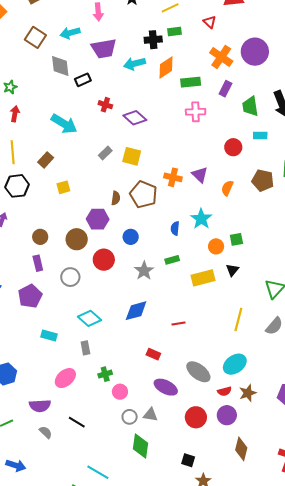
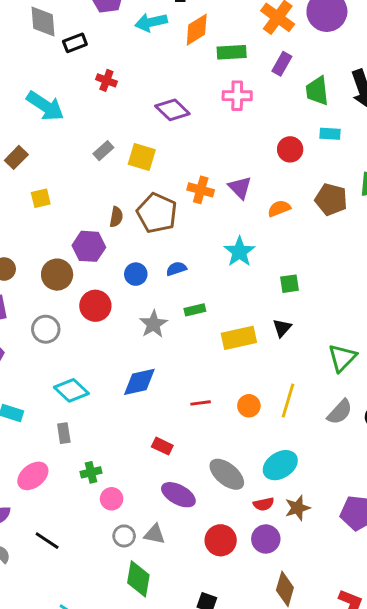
purple diamond: (135, 118) -> (172, 110), moved
orange semicircle: (227, 188) -> (279, 208), turned 42
blue semicircle: (175, 228) -> (176, 269), moved, turned 64
orange circle: (216, 246) -> (249, 406), moved

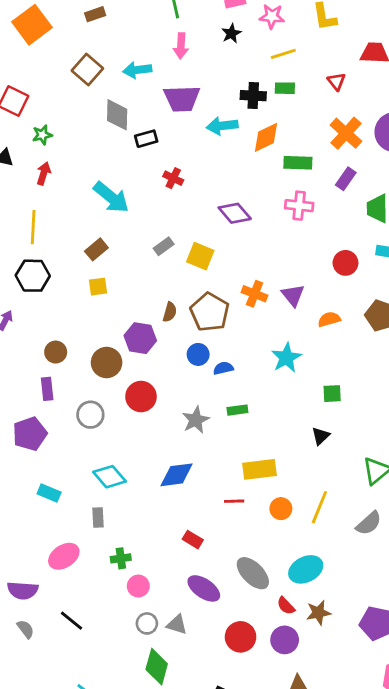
brown rectangle: (16, 157) -> (96, 249), moved
blue circle: (136, 274) -> (198, 354), moved
yellow rectangle: (239, 338) -> (259, 469), moved
red semicircle: (264, 504) -> (286, 606), turned 54

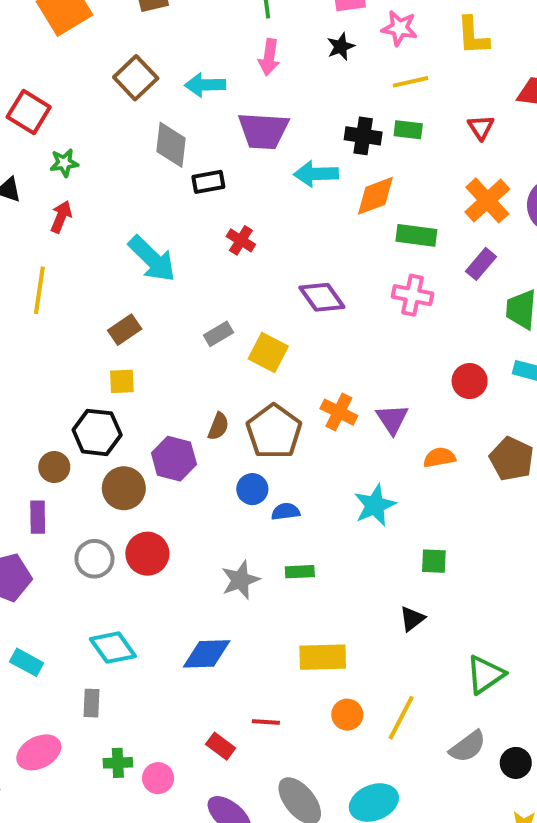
black hexagon: (33, 276) -> (97, 432), moved
red circle: (141, 397) -> (147, 554), moved
red line: (234, 501) -> (266, 722), moved
pink circle: (138, 586) -> (158, 778), moved

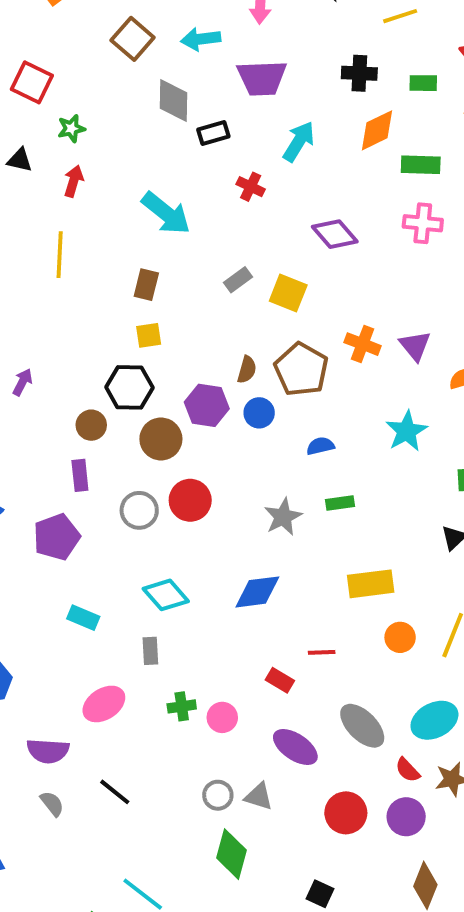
green rectangle: (408, 130) -> (423, 83), moved
cyan arrow: (316, 174) -> (299, 141), moved, turned 129
brown rectangle: (125, 330) -> (146, 285), turned -36
blue circle: (252, 489) -> (259, 413), moved

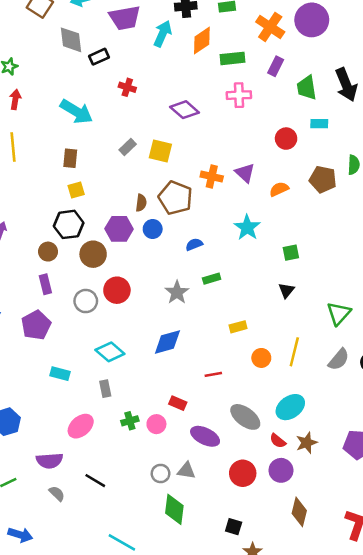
cyan arrow: (299, 141) -> (163, 34), moved
yellow rectangle: (371, 584) -> (238, 327), size x0.6
red rectangle: (280, 680) -> (178, 403), moved

